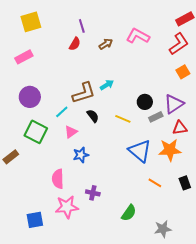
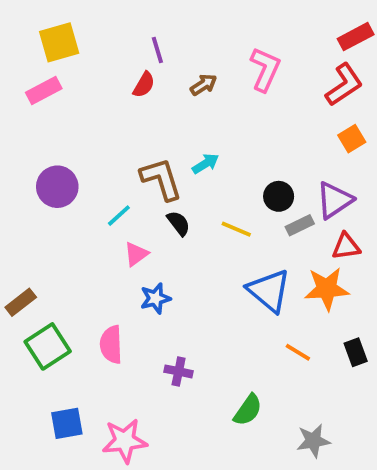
pink L-shape: (138, 36) -> (265, 69), turned 85
pink rectangle: (24, 57) -> (44, 90), moved
brown L-shape: (84, 93) -> (161, 179), turned -90
green square: (36, 132) -> (48, 346), moved, turned 30
pink star: (67, 207) -> (125, 441), moved

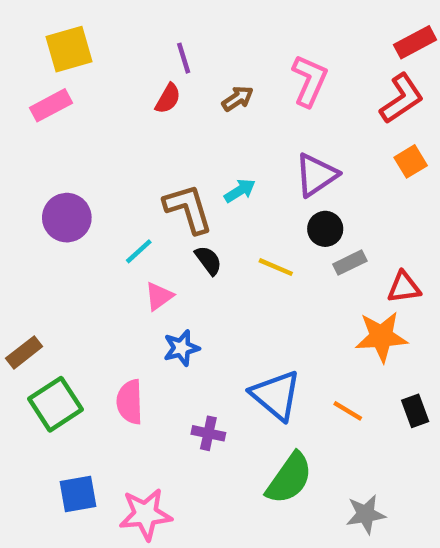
purple triangle: (334, 200) -> (316, 175), moved
blue triangle: (269, 291) -> (276, 395), moved
green semicircle: (248, 410) -> (289, 478), size x1.4

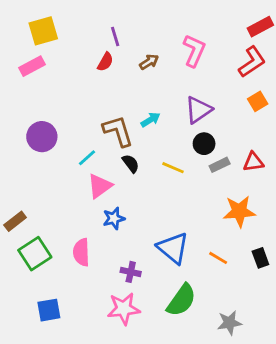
red triangle: (404, 287) -> (253, 162), moved
pink triangle: (159, 296) -> (100, 186), size x1.4
pink star: (145, 514) -> (124, 309), moved

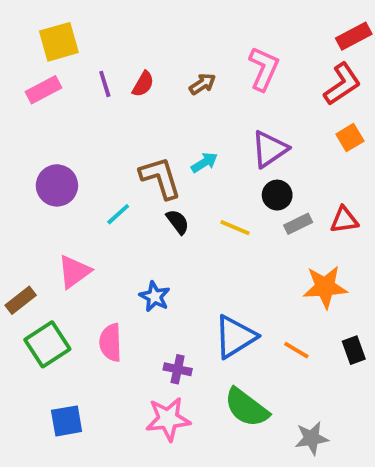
purple line: (115, 37) -> (105, 84), moved
pink triangle: (100, 186) -> (74, 272), moved
blue star: (114, 218) -> (155, 297), turned -30
blue triangle: (173, 248) -> (235, 337), turned 48
green semicircle: (181, 300) -> (247, 408), turned 92

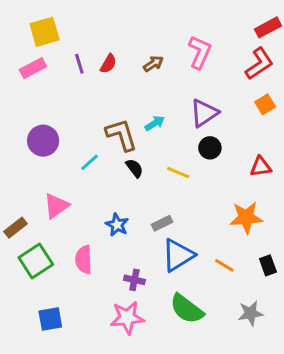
gray rectangle: (298, 224) -> (162, 223), moved
gray star: (312, 438) -> (251, 313), moved

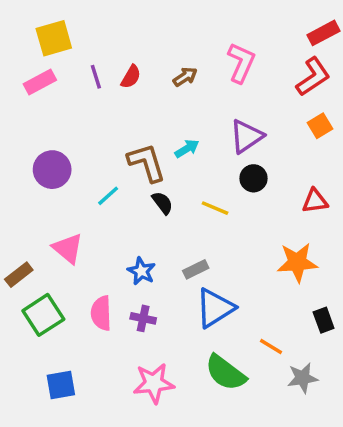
pink triangle: (56, 206) -> (68, 248), turned -44
orange line: (224, 265) -> (271, 346), moved
purple cross: (134, 280) -> (143, 318), moved

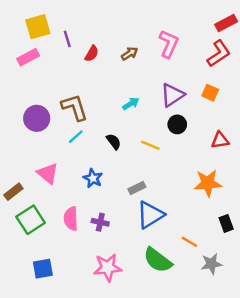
purple line: (96, 77) -> (67, 39), moved
orange square: (320, 126) -> (210, 93), moved, turned -35
brown L-shape: (147, 163) -> (75, 107), moved
blue star: (141, 271) -> (93, 178), moved

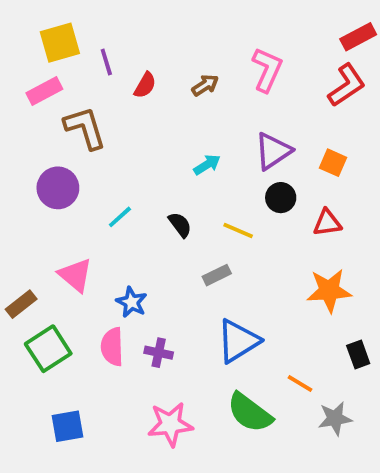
orange square: (210, 93) -> (333, 163), moved
brown L-shape: (75, 107) -> (85, 128), moved
red triangle: (220, 140) -> (327, 223), moved
blue star: (93, 178) -> (132, 302), moved
gray rectangle: (137, 188) -> (217, 275), moved

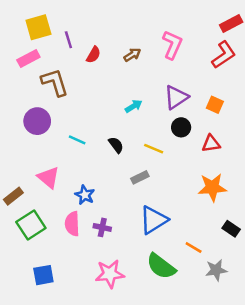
cyan line: (120, 217) -> (77, 140), turned 66
black rectangle: (358, 355) -> (231, 229), turned -36

